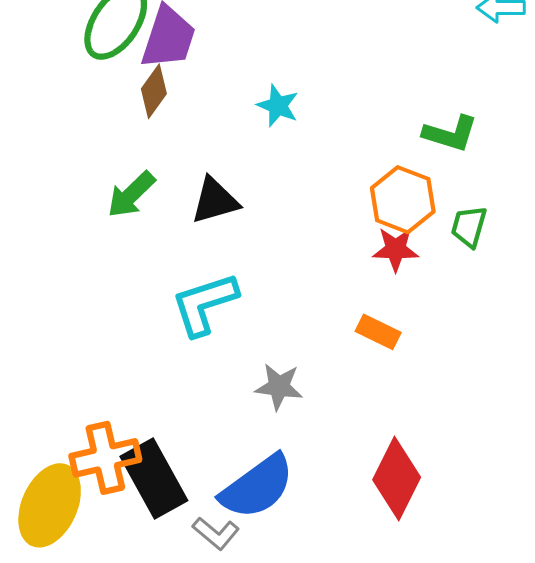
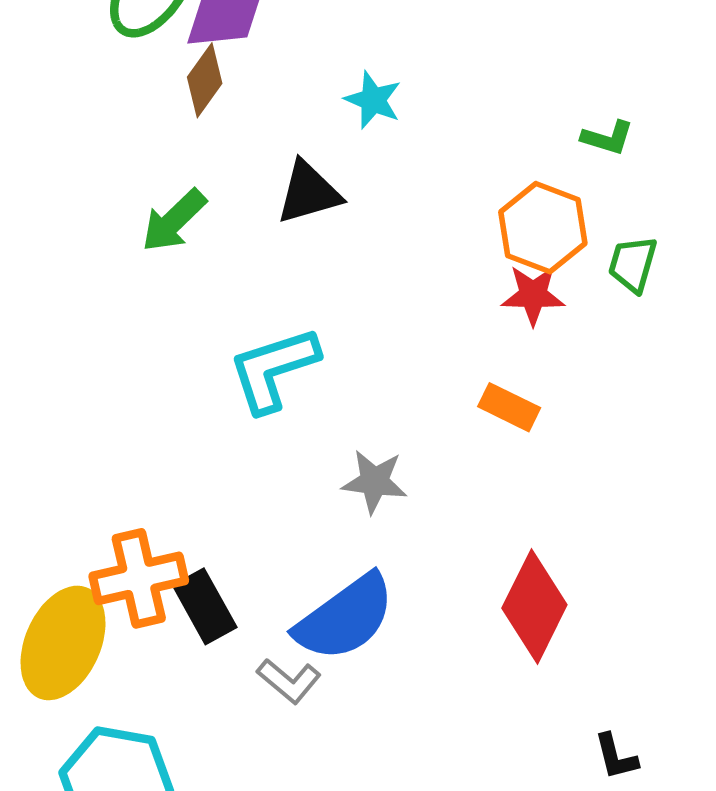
green L-shape: (450, 134) -> (607, 138), size x0.7
black triangle: (215, 201) -> (309, 193), moved
black rectangle: (154, 479) -> (205, 606), size x0.7

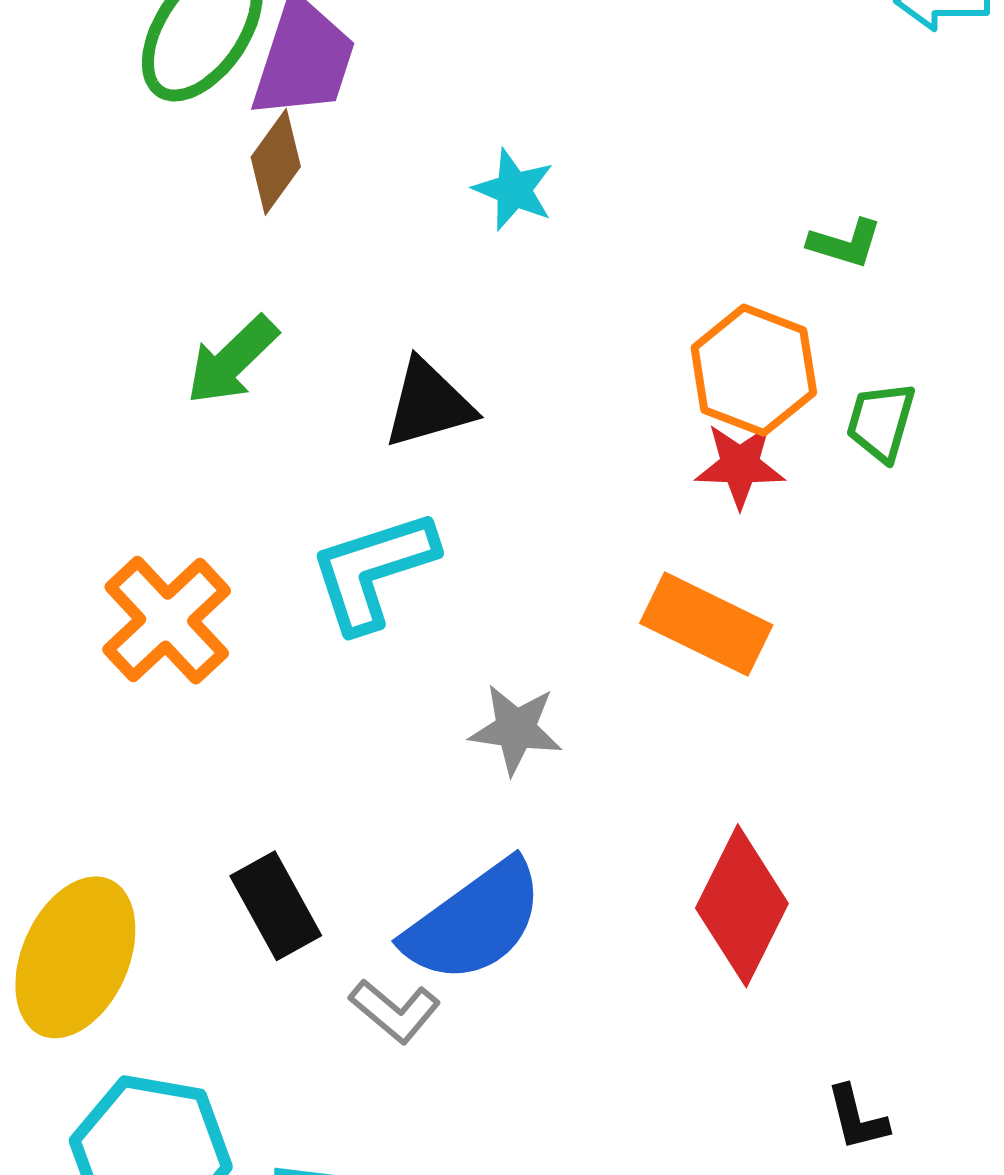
black triangle: (309, 193) -> (428, 404), moved
orange rectangle: (509, 407) -> (706, 624), size x1.5
orange cross: (139, 578) -> (167, 620), moved, turned -30

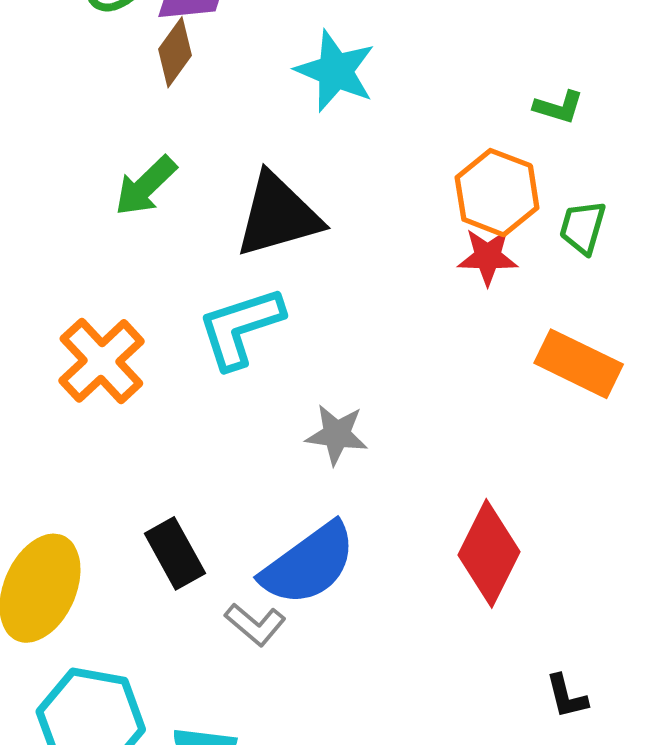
cyan star: (514, 190) -> (335, 71), size x1.5
black triangle: (428, 404) -> (278, 215), size x1.4
orange rectangle: (706, 624) -> (579, 364), moved

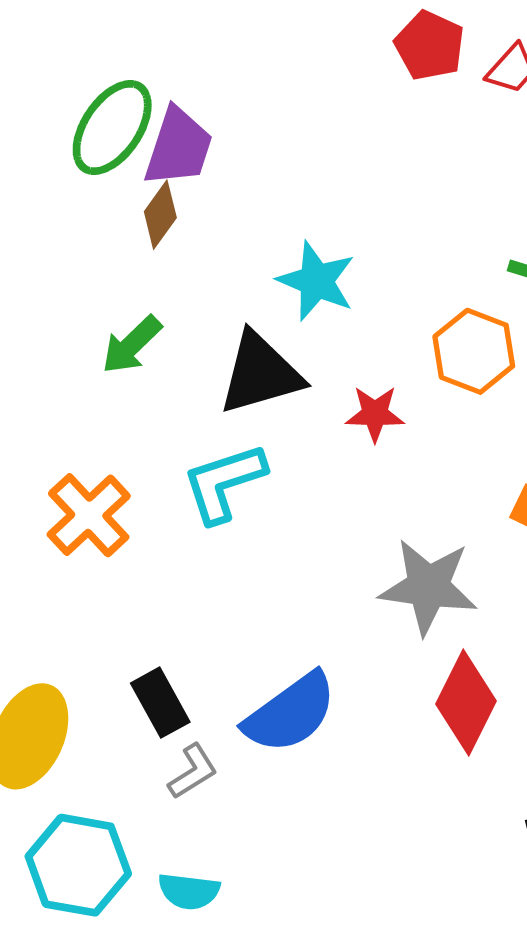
cyan star: (335, 71) -> (316, 281), moved
red star: (488, 257) -> (375, 414), moved
gray star: (337, 434) -> (428, 587), moved, size x1.6
gray L-shape: (255, 624) -> (193, 771), moved, turned -72

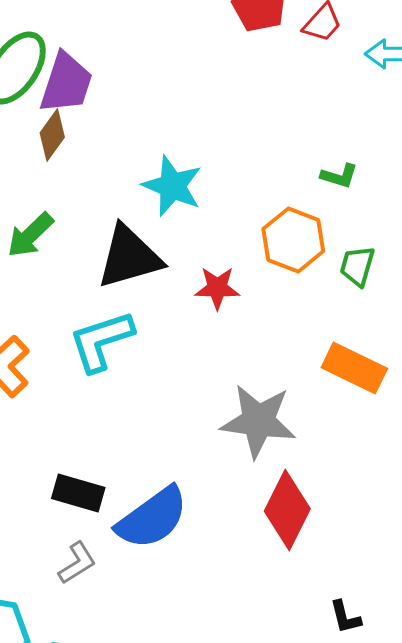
black rectangle: (160, 703) -> (78, 493), moved, turned -45

